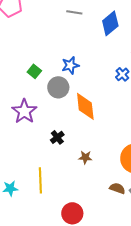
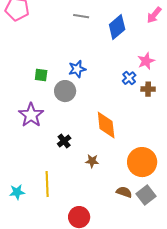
green square: (34, 71) -> (41, 75), turned -32
orange diamond: (85, 106) -> (106, 125), moved

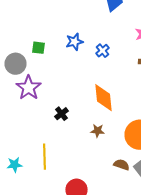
blue cross: (129, 78) -> (102, 51), moved
gray circle: (65, 91) -> (16, 64), moved
brown star: (92, 161) -> (98, 131), moved

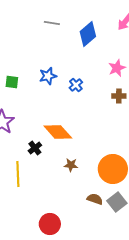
orange diamond: (104, 98) -> (58, 132), moved, turned -36
yellow line: (44, 157) -> (18, 174), moved

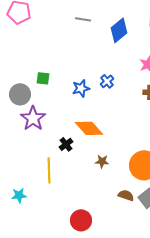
blue star: (48, 76) -> (81, 88), moved

